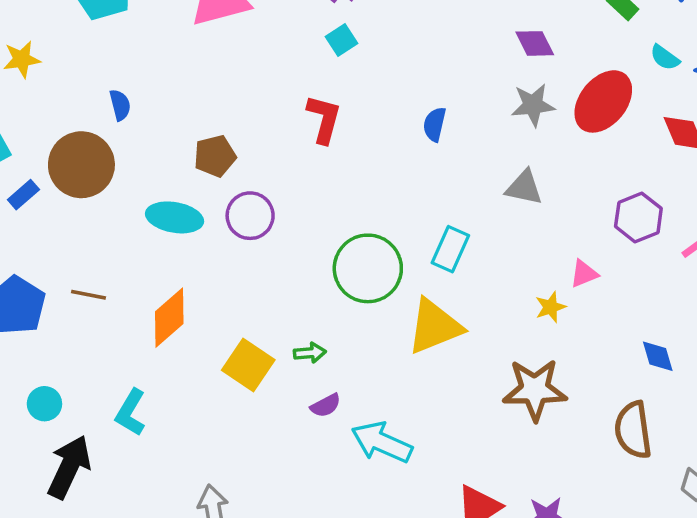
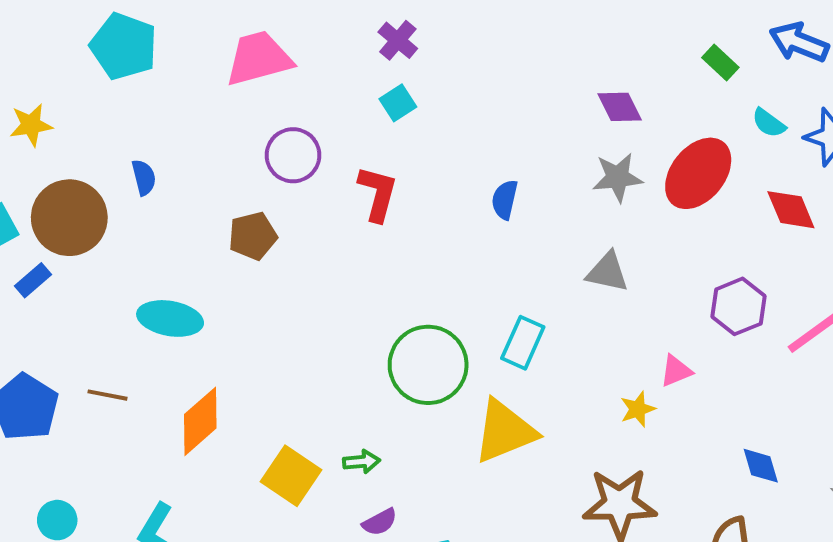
brown circle: (81, 165) -> (69, 218), moved
purple circle: (250, 216) -> (293, 155), moved
cyan ellipse: (175, 217) -> (170, 318), moved

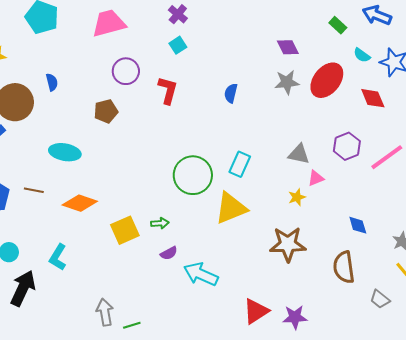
gray triangle: (607, 272) -> (299, 154), moved
orange diamond: (200, 421) -> (80, 203), turned 60
yellow square: (291, 476) -> (125, 230), turned 32

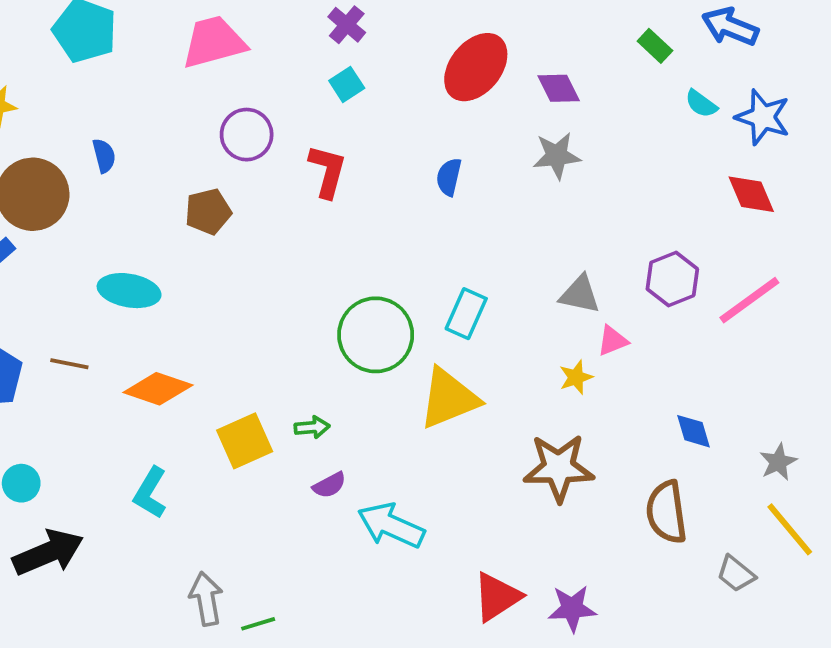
red ellipse: (327, 80) -> (476, 67), moved
red diamond: (373, 98) -> (751, 194), moved
cyan L-shape: (58, 257) -> (150, 493), moved
black arrow: (23, 288) -> (48, 553), turned 42

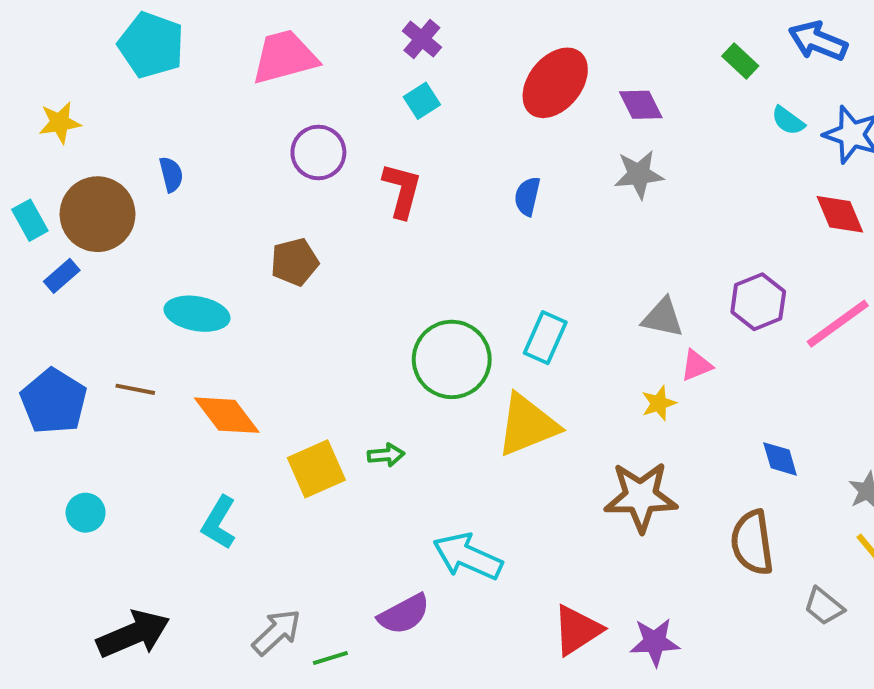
brown pentagon: (208, 212) -> (295, 262), moved
orange diamond: (158, 389) -> (227, 415), turned 34
purple semicircle: (329, 485) -> (404, 614), moved, size x1.5
black arrow: (48, 553) -> (133, 634), moved
gray arrow: (206, 599) -> (277, 632), turned 57

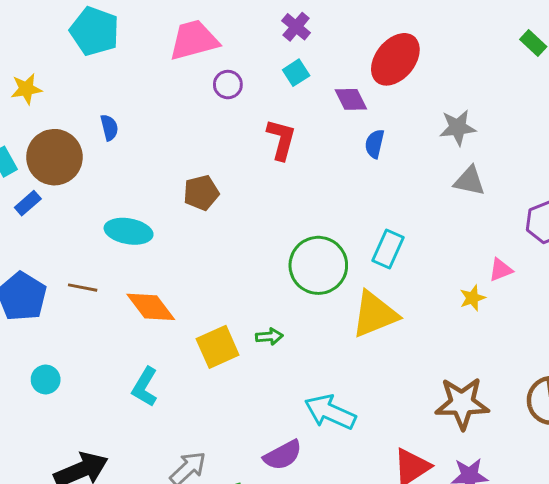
purple diamond: (641, 105) -> (351, 99), moved
purple circle: (318, 152) -> (228, 85), moved, size x0.7
gray triangle: (663, 318) -> (469, 181), moved
brown star: (641, 497) -> (462, 403), moved

